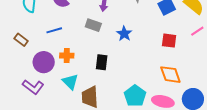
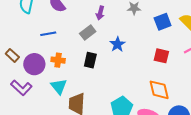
gray rectangle: (93, 25) -> (88, 33), turned -63
brown rectangle: (21, 40) -> (12, 55), moved
black rectangle: (102, 62) -> (90, 60), moved

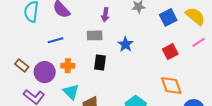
gray rectangle: (88, 33) -> (95, 35), turned 42
red square: (161, 56) -> (170, 52), turned -35

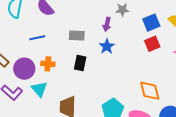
purple arrow: (105, 15) -> (107, 24), moved
red square: (170, 52) -> (152, 44), moved
cyan triangle: (71, 92) -> (39, 89), moved

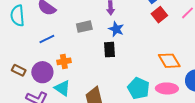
black rectangle: (80, 63) -> (110, 50), moved

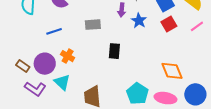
blue star: (116, 29) -> (139, 21), moved
orange cross: (64, 61) -> (68, 56), turned 32
brown rectangle: (19, 70) -> (23, 66), moved

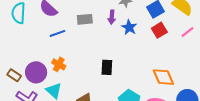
gray rectangle: (93, 25) -> (85, 19), moved
blue line: (54, 31) -> (57, 33), moved
black rectangle: (114, 51) -> (107, 67), moved

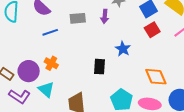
blue star: (129, 27) -> (123, 49), moved

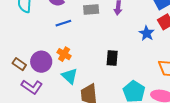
blue star: (123, 49) -> (147, 33), moved
cyan triangle: (46, 89) -> (70, 76), moved

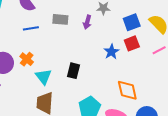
cyan triangle: (70, 76) -> (43, 77), moved

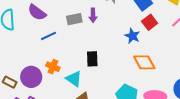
purple arrow: (87, 22) -> (93, 15), moved
black rectangle: (73, 71) -> (92, 59), moved
orange diamond: (127, 90) -> (144, 62), moved

